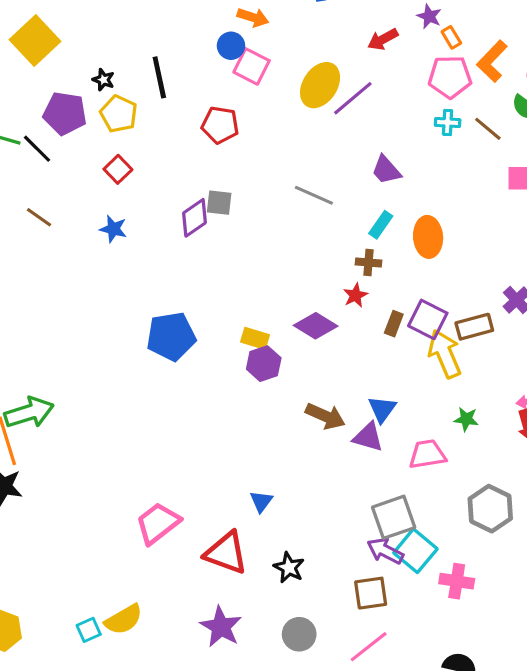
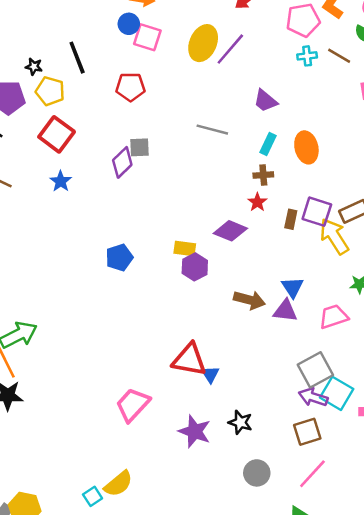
red square: (118, 169) -> (57, 134), size x1.6
blue star: (113, 229) -> (61, 181), turned 30
blue pentagon: (171, 336) -> (119, 258), size x0.7
red triangle: (226, 553) -> (189, 360), moved
purple star: (221, 627) -> (195, 431), moved

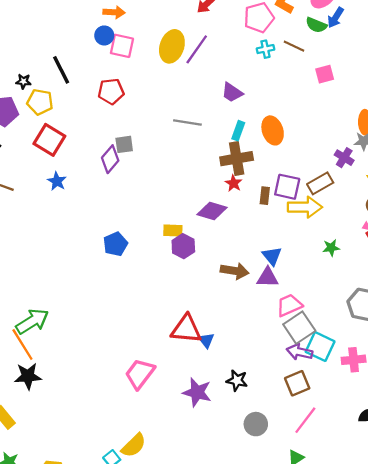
brown cross: (263, 175) -> (237, 159), size x1.8
yellow arrow: (334, 236) -> (305, 207), turned 128
pink trapezoid: (334, 317) -> (289, 305), moved

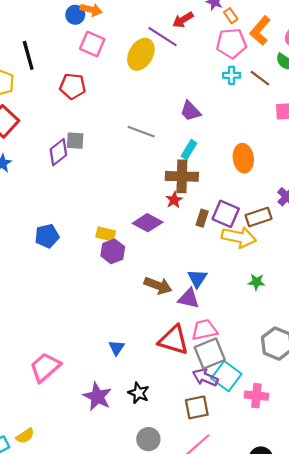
blue circle: (104, 35) -> (75, 15), moved
purple line: (197, 49) -> (162, 37), moved, turned 76
orange ellipse: (273, 130) -> (243, 158), moved
red triangle: (186, 329) -> (174, 340), moved
yellow semicircle: (134, 445) -> (25, 436), size x0.7

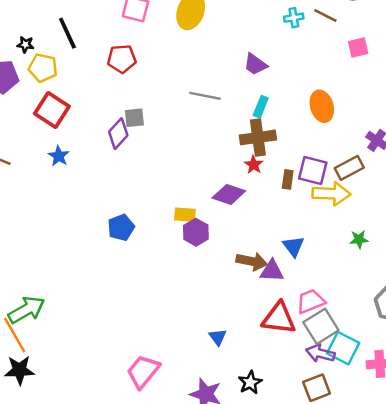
purple triangle: (189, 298) -> (272, 271), moved
black star: (139, 393) -> (250, 383), turned 30

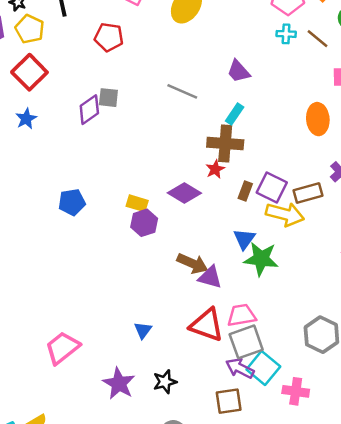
orange ellipse: (322, 106) -> (318, 119), moved
green star: (359, 239) -> (261, 259), moved, size x1.8
blue triangle: (293, 246) -> (244, 239), moved

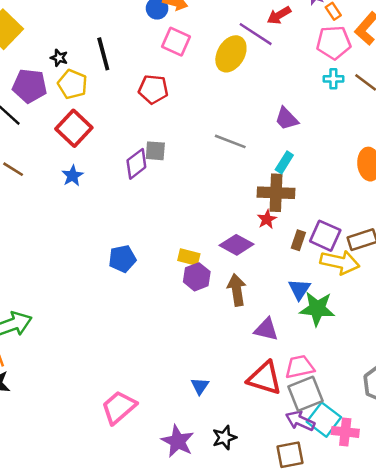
brown arrow: (192, 263) -> (237, 290), moved, turned -120
pink cross: (296, 391) -> (345, 432), moved

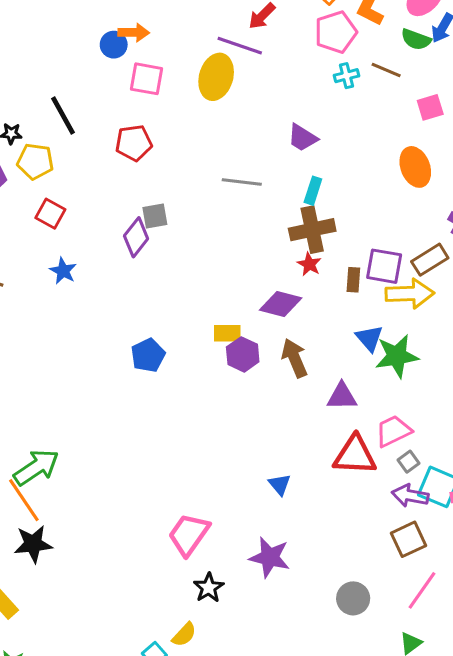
red square: (74, 128) -> (50, 214), size x0.7
gray square: (305, 394) -> (408, 462), size x0.5
black star: (224, 438) -> (209, 588), moved

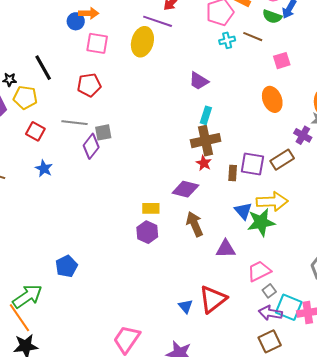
gray line: (242, 182) -> (74, 123), moved
yellow arrow: (410, 294) -> (272, 202), moved
purple hexagon: (243, 354) -> (147, 232), moved
blue pentagon: (148, 355) -> (66, 266), moved
red triangle: (355, 455) -> (213, 299), moved, turned -40

